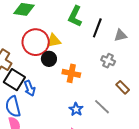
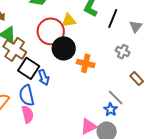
gray triangle: (121, 35) -> (136, 27), turned -40
yellow triangle: (54, 41) -> (69, 20), moved
black circle: (49, 59) -> (64, 48), size x1.5
blue star: (76, 109) -> (111, 110), moved

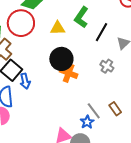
red circle: (51, 31) -> (21, 23), moved
black circle: (64, 48) -> (61, 59), moved
brown rectangle: (137, 79) -> (115, 109), moved

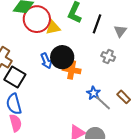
red circle: (21, 23) -> (37, 19), moved
blue arrow: (25, 81) -> (46, 61), moved
blue star: (87, 122) -> (94, 93), moved

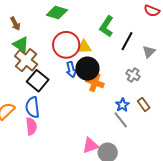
red circle: (37, 19) -> (66, 45), moved
yellow triangle: (53, 28) -> (84, 47), moved
blue star: (94, 93) -> (122, 105), moved
brown rectangle: (124, 97) -> (144, 104), moved

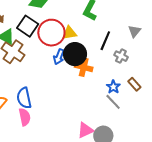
black line: (127, 41) -> (105, 41), moved
blue arrow: (71, 70) -> (59, 57), turned 42
black square: (38, 81) -> (28, 26), moved

